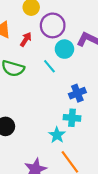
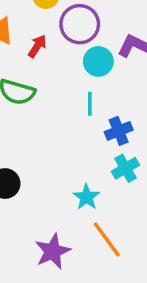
cyan line: (49, 66) -> (90, 104), moved, turned 40
cyan cross: (72, 118) -> (125, 168), moved, turned -35

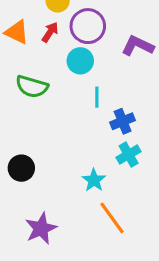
red arrow: (37, 46) -> (50, 32), moved
cyan circle: (98, 61) -> (80, 61), moved
purple star: (53, 251) -> (41, 229), moved

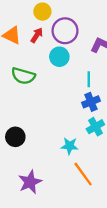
cyan line: (97, 97) -> (89, 79), moved
cyan star: (94, 180) -> (70, 146), turned -30

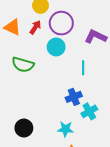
blue cross: (91, 102) -> (74, 97), moved
black circle: (15, 137) -> (24, 128), moved

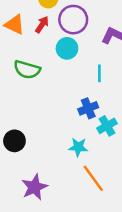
black circle: (24, 128) -> (14, 141), moved

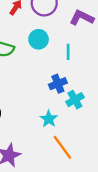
cyan circle: (67, 48) -> (39, 39), moved
cyan star: (78, 147) -> (49, 119), turned 30

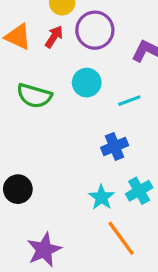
cyan line: (68, 52) -> (129, 101), turned 70
cyan cross: (75, 100) -> (139, 191), moved

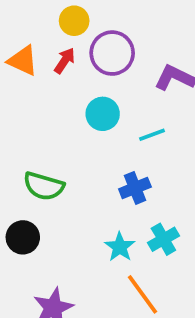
green semicircle: (34, 96) -> (44, 186), moved

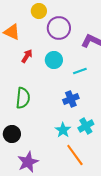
red arrow: (65, 61) -> (27, 56), moved
green semicircle: (44, 186) -> (23, 98), turned -100
black circle: (23, 237) -> (12, 134), moved

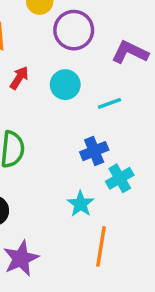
cyan cross: (86, 126) -> (120, 178), moved
orange line: (75, 155) -> (101, 246), turned 45

